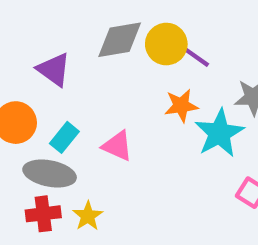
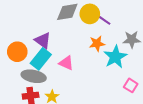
purple triangle: (54, 70) -> (43, 40), moved
cyan rectangle: (64, 137) -> (41, 59), size x1.5

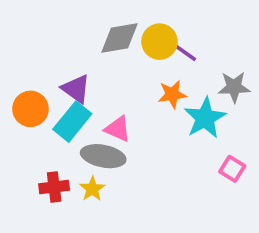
gray ellipse: (34, 76) -> (103, 156), moved

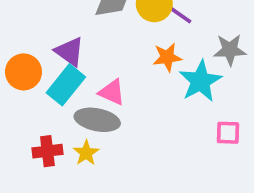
pink square: (232, 169) -> (228, 133), turned -30

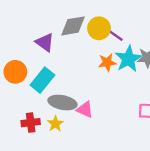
purple triangle: (70, 52) -> (45, 42), moved
cyan star: (200, 81) -> (128, 59), moved
pink triangle: (112, 92) -> (85, 110), moved

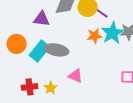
purple triangle: (45, 42) -> (42, 19), turned -30
gray ellipse: (62, 103) -> (57, 50), moved

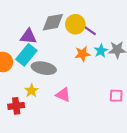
cyan star: (113, 33) -> (101, 51), size x0.6
cyan rectangle: (40, 51) -> (26, 55), moved
yellow star: (51, 88) -> (31, 91), moved

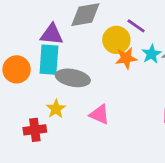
yellow circle: (75, 24) -> (116, 40), moved
cyan rectangle: (26, 55) -> (49, 60), turned -35

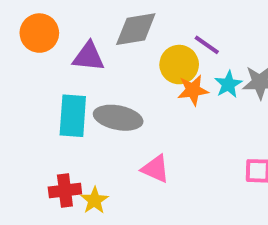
cyan rectangle: (49, 60) -> (73, 116), moved
orange circle: (17, 69) -> (39, 33), moved
yellow star: (56, 109) -> (94, 200), moved

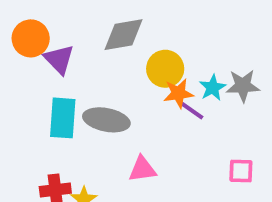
purple line: (207, 45) -> (192, 110), moved
purple triangle: (89, 57) -> (59, 59), moved, turned 40
pink triangle: (155, 169) -> (142, 169), turned -32

